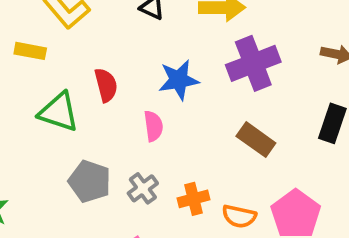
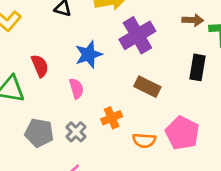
orange cross: (193, 199) -> (112, 118), moved

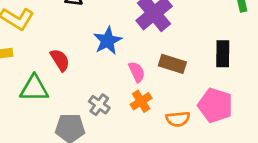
black rectangle: (197, 67) -> (223, 54), moved
pink semicircle: (76, 89) -> (137, 72), moved
gray cross: (76, 132) -> (99, 105), moved

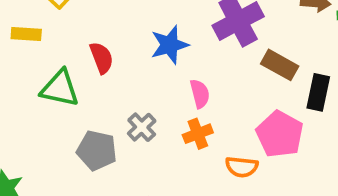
brown rectangle: (172, 64) -> (280, 65), moved
pink pentagon: (215, 105) -> (280, 134), moved

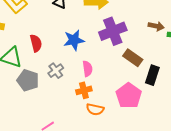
gray cross: (142, 127) -> (56, 71), moved
gray pentagon: (97, 150) -> (28, 80), moved
orange semicircle: (242, 167) -> (95, 109), moved

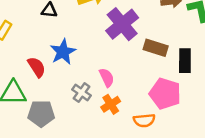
blue star: (74, 40) -> (63, 52), moved
gray cross: (56, 71) -> (82, 93), moved
orange semicircle: (95, 109) -> (144, 120), moved

